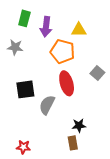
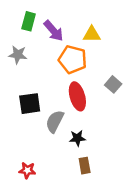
purple arrow: (46, 27) -> (54, 31), turned -48
black star: (79, 125) -> (77, 138), moved

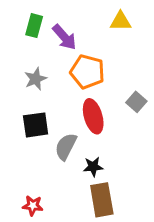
yellow triangle: (92, 34) -> (121, 21), moved
gray star: (18, 55) -> (36, 79), moved, turned -30
brown rectangle: (85, 166) -> (102, 200), size x1.6

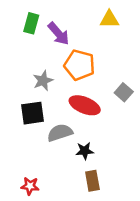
gray star: (36, 79) -> (43, 81), moved
red ellipse: (93, 116) -> (85, 105), turned -52
gray semicircle: (66, 147) -> (60, 133), turned 45
brown rectangle: (102, 200) -> (92, 181), size x0.7

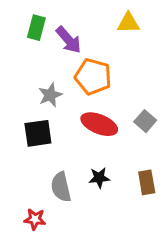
gray square: (124, 92) -> (145, 121), moved
gray semicircle: (60, 133) -> (61, 187), moved, turned -85
brown rectangle: (92, 181) -> (147, 182), moved

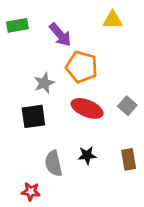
green rectangle: (36, 28) -> (17, 25), moved, turned 65

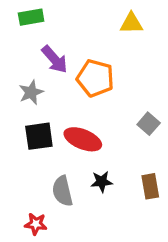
green rectangle: (17, 25) -> (31, 17), moved
purple arrow: (60, 35) -> (55, 59), moved
gray star: (44, 83) -> (31, 92), moved
red ellipse: (87, 108) -> (83, 139), moved

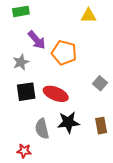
black star: (102, 182) -> (68, 122), size x1.5

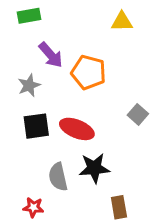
brown rectangle: (101, 126) -> (119, 207), moved

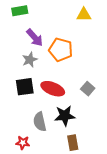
gray star: (29, 85) -> (30, 60), moved
gray square: (138, 114) -> (88, 89), moved
brown rectangle: (119, 207) -> (73, 143), moved

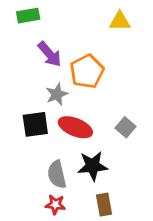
orange pentagon: (61, 50) -> (87, 71), turned 30
gray star: (30, 60) -> (57, 94), moved
red star: (23, 143) -> (55, 205), moved

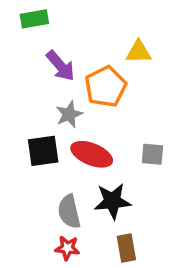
yellow triangle: (120, 21) -> (139, 52), moved
gray square: (126, 127) -> (152, 154), turned -36

